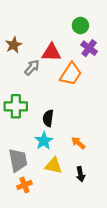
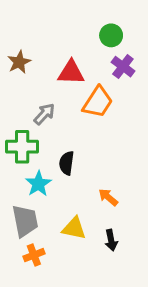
gray arrow: (32, 68) -> (44, 114), moved
cyan star: (44, 141) -> (38, 184), moved

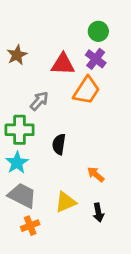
purple cross: (123, 67) -> (96, 59), moved
cyan star: (38, 184) -> (17, 163), moved
gray trapezoid: (25, 221) -> (22, 195), turned -52
yellow triangle: (74, 228) -> (66, 202), turned -35

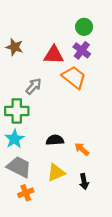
brown star: (17, 55) -> (15, 47), turned -30
orange trapezoid: (87, 90) -> (74, 77), turned -85
black semicircle: (59, 144) -> (55, 140), moved, turned 78

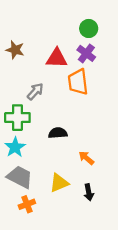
orange trapezoid: (74, 77) -> (78, 82), turned -135
black semicircle: (55, 140) -> (58, 133), moved

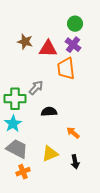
brown star: (15, 50) -> (25, 42), moved
gray arrow: (35, 91) -> (36, 88), moved

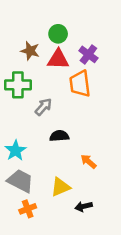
green circle: (75, 24) -> (58, 34), moved
green cross: (15, 99) -> (18, 85), moved
black arrow: (75, 162) -> (84, 206), moved, turned 88

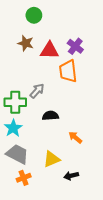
green circle: (58, 34) -> (34, 15), moved
green cross: (18, 85) -> (15, 102), moved

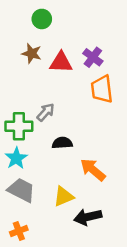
orange trapezoid: (68, 71) -> (102, 89), moved
orange arrow: (75, 137) -> (93, 170), size x1.5
black arrow: (71, 176) -> (88, 217), size x1.5
orange cross: (24, 178) -> (19, 231), moved

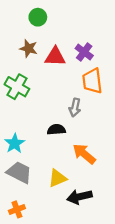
gray arrow: (46, 112) -> (75, 108), moved, turned 150
green cross: (19, 126) -> (17, 87), moved, turned 30

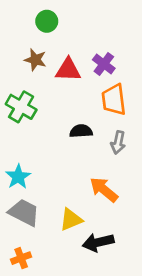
gray arrow: (75, 108) -> (118, 142), moved
black semicircle: (56, 130) -> (81, 131), moved

